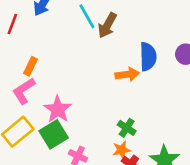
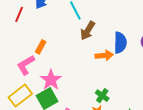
brown arrow: (107, 25) -> (88, 31), moved
orange rectangle: (30, 66) -> (41, 47), moved

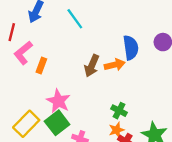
brown arrow: (88, 31) -> (92, 66), moved
pink L-shape: (26, 65) -> (23, 53), moved

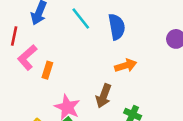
blue semicircle: (131, 48) -> (117, 27), moved
brown arrow: (92, 66) -> (104, 96), moved

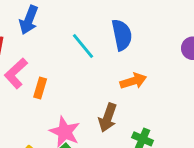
cyan line: (81, 18) -> (83, 46), moved

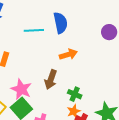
cyan line: (83, 46) -> (34, 30), turned -54

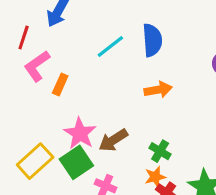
cyan line: (34, 30) -> (110, 46), turned -42
brown arrow: (51, 80) -> (113, 140), moved, turned 30

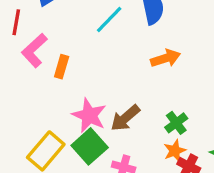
green cross: (160, 151) -> (176, 123), turned 30

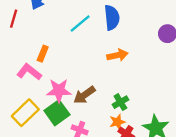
pink L-shape: (34, 50) -> (29, 72), moved, turned 75
pink star: (89, 115) -> (59, 91), turned -30

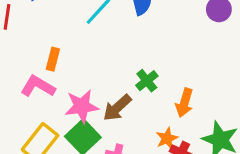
orange arrow: (117, 55) -> (184, 103), moved, turned 126
green cross: (120, 102) -> (147, 81), moved

